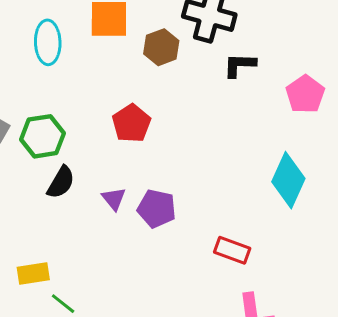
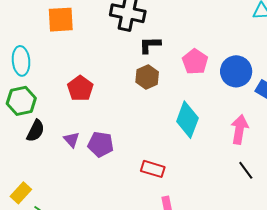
cyan ellipse: (48, 42) -> (21, 61), moved
brown hexagon: (161, 47) -> (147, 77), moved
yellow rectangle: (33, 274) -> (21, 193), turned -35

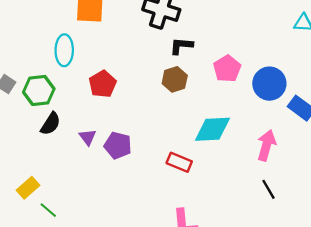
cyan ellipse: (21, 61) -> (64, 50), moved
cyan diamond: (187, 120) -> (212, 129), turned 60
red rectangle: (153, 169) -> (179, 162), moved

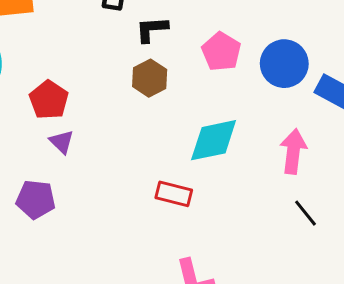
purple triangle: (88, 137) -> (62, 142), moved
purple pentagon: (118, 145) -> (36, 199), moved

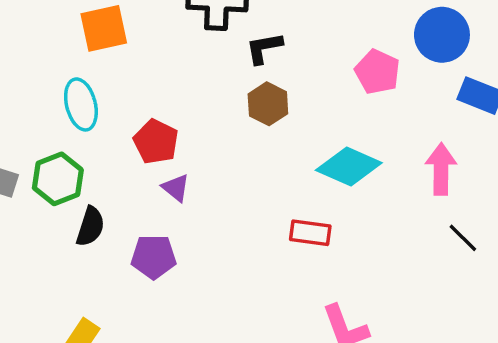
pink pentagon: (221, 52) -> (377, 72), moved
blue circle: (284, 64) -> (442, 35), moved
cyan diamond: (214, 140) -> (349, 167), turned 42

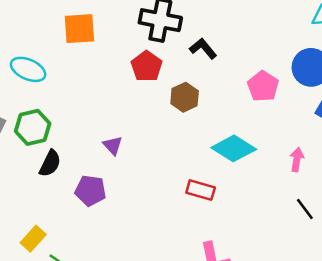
black L-shape: (264, 48) -> (203, 48), moved, turned 52
cyan ellipse: (81, 104) -> (28, 69), moved, turned -60
red pentagon: (156, 142) -> (147, 66), moved
pink arrow: (441, 169) -> (297, 160), size x0.7

